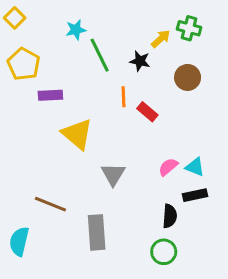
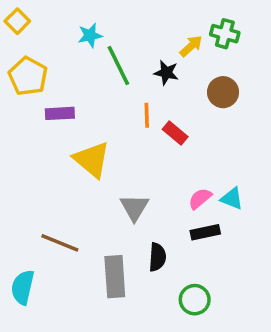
black rectangle: (195, 195) -> (205, 232), moved
black semicircle: (170, 216) -> (157, 257), moved

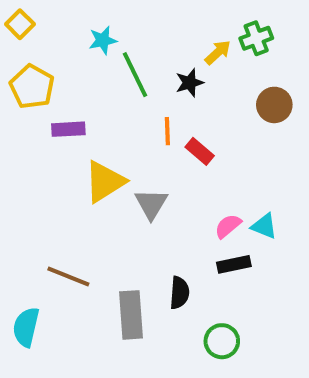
green cross: (225, 34) -> (256, 38), turned -36
black star: (166, 73) -> (190, 83), turned -30
brown circle: (223, 92) -> (274, 105), moved
yellow triangle: (92, 160) -> (105, 182), turned 48
gray triangle: (134, 207) -> (151, 204), moved

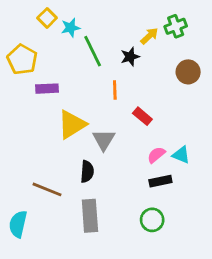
yellow square: (20, 24) -> (47, 18), moved
red rectangle: (200, 151) -> (142, 116), moved
black semicircle: (179, 293) -> (87, 171), moved
green circle: (222, 341) -> (152, 220), moved

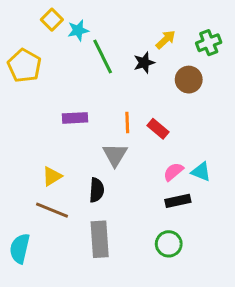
green cross: (176, 26) -> (209, 43), moved
brown circle: (188, 72) -> (189, 80), moved
purple rectangle: (47, 89) -> (75, 118), moved
orange line: (115, 90) -> (127, 123), moved
yellow triangle: (72, 124) -> (52, 176), moved, size x0.6

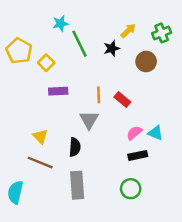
yellow square: (52, 20) -> (46, 63), moved
yellow triangle: (52, 176) -> (40, 136), turned -42

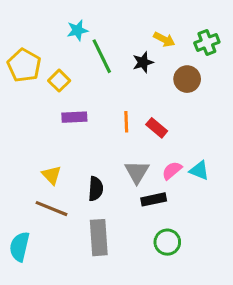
yellow arrow: (128, 31) -> (164, 39), turned 70
gray triangle: (89, 120) -> (137, 172), moved
black rectangle: (138, 155) -> (154, 199), moved

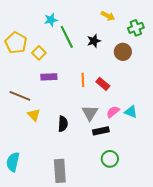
yellow arrow: (164, 39) -> (108, 16), moved
brown line: (52, 209) -> (20, 96), moved
gray rectangle: (99, 238) -> (60, 171), moved

